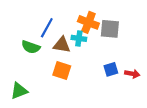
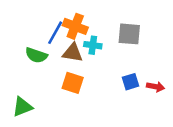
orange cross: (88, 22) -> (75, 26), moved

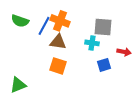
cyan cross: (93, 45) -> (92, 43), moved
green semicircle: (36, 55) -> (20, 21), moved
red arrow: (156, 87) -> (124, 52), moved

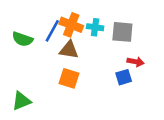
green semicircle: (20, 21) -> (23, 39), moved
cyan cross: (92, 43) -> (95, 27), moved
red arrow: (124, 52) -> (136, 62), moved

